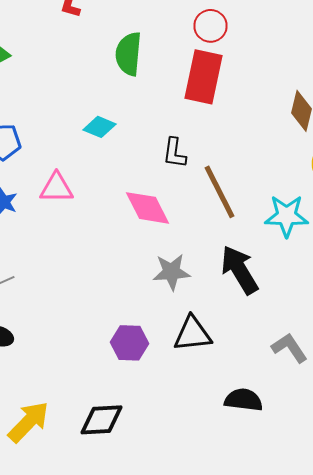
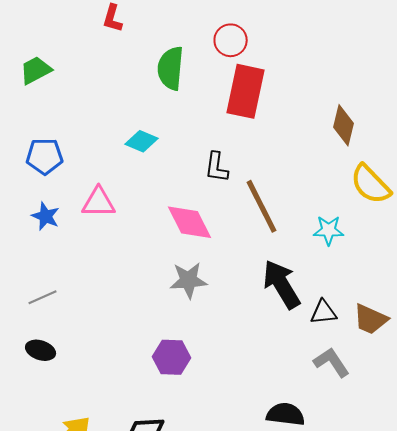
red circle: (210, 26) -> (231, 40), moved
cyan star: (286, 216) -> (329, 230), size x0.7
gray star: (172, 272) -> (189, 280), moved
black triangle: (192, 334) -> (324, 312), moved, size x0.7

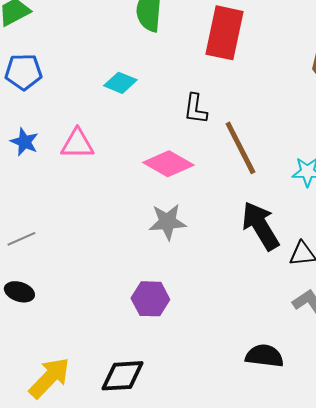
blue pentagon: (45, 156) -> (23, 72), moved
blue star: (46, 216) -> (24, 142), moved
pink diamond: (190, 222) -> (168, 164), turned -33

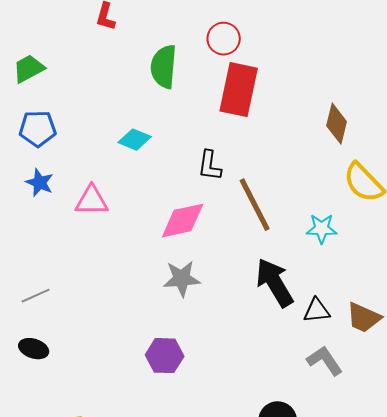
blue star: (24, 142) -> (40, 183), moved
pink diamond: (168, 164) -> (183, 221), turned -42

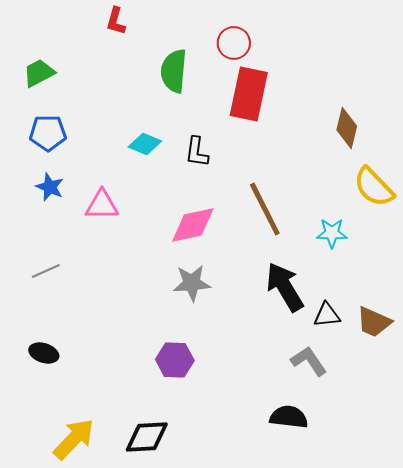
black L-shape: (210, 166) -> (197, 152), moved
gray line: (36, 296) -> (46, 271), moved
gray L-shape: (325, 361) -> (309, 361), moved

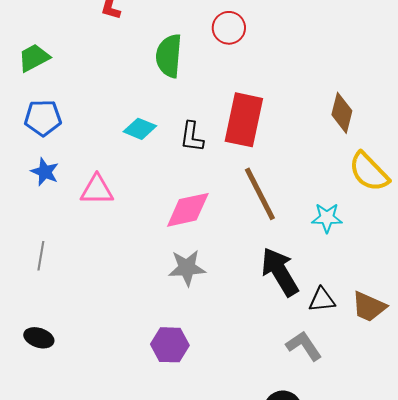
red rectangle: (249, 94) -> (244, 120), moved
gray line: (46, 271) -> (41, 256), turned -56

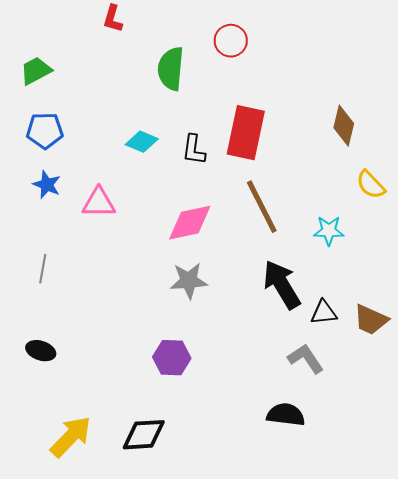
yellow semicircle: (369, 172) -> (371, 185), size x0.7

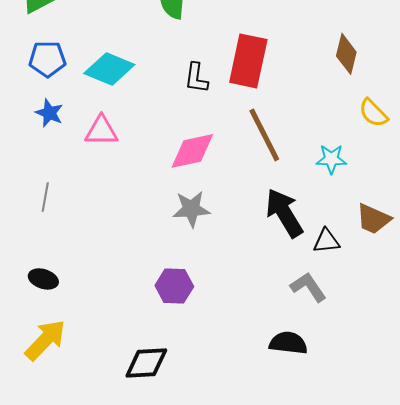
cyan diamond: (142, 142) -> (109, 69), moved, size x1.5
brown trapezoid: (371, 320) -> (373, 219), moved
yellow arrow: (71, 437) -> (45, 340), moved

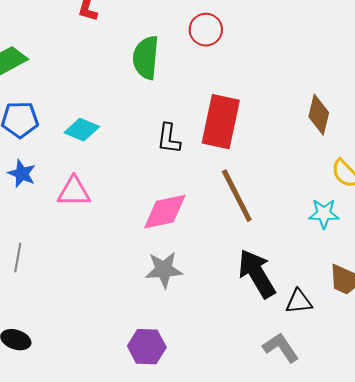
cyan diamond: (109, 69) -> (82, 130), size x0.7
cyan star: (331, 159) -> (324, 214), moved

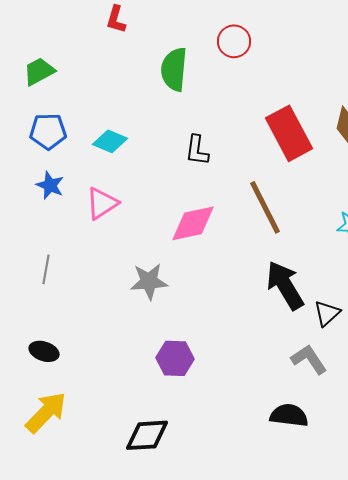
red rectangle: (221, 122) -> (289, 133), moved, turned -40
pink triangle: (74, 192) -> (102, 203), turned -33
gray star: (164, 270) -> (149, 281), moved
black triangle: (299, 302) -> (327, 313), turned -36

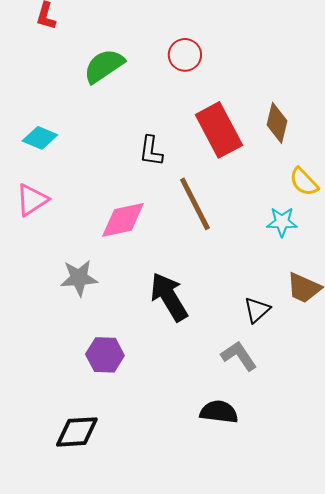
red circle: (234, 41) -> (185, 55), moved
green semicircle: (174, 69) -> (104, 66), turned 51
black L-shape: (197, 150) -> (151, 151), moved
black arrow: (285, 285) -> (169, 297), moved

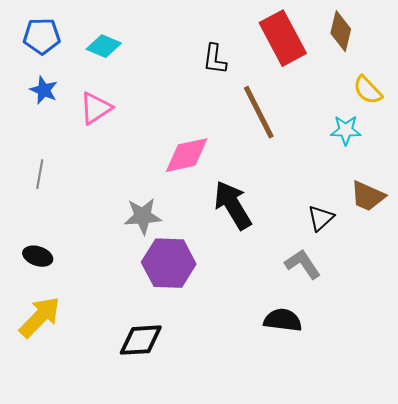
pink diamond: (123, 220) -> (187, 155), moved
gray star: (79, 278) -> (143, 216), moved
purple hexagon: (105, 355) -> (169, 263), size x1.4

